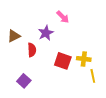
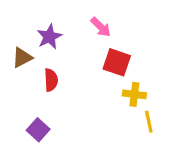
purple star: (46, 33) -> (49, 37), moved
red square: (63, 61) -> (117, 62), moved

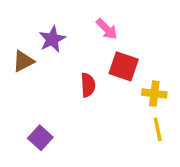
red semicircle: (51, 80) -> (88, 85), moved
yellow cross: (134, 94) -> (154, 94), moved

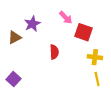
red square: (124, 66) -> (83, 32), moved
purple square: (40, 138) -> (14, 79), moved

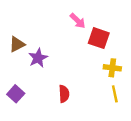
purple star: (32, 24) -> (38, 58), moved
red semicircle: (54, 52) -> (64, 94), moved

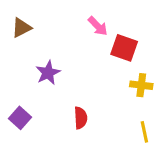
brown triangle: (17, 44) -> (22, 28), moved
yellow line: (115, 94) -> (144, 132), moved

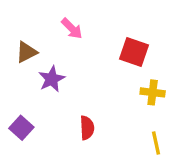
pink arrow: (98, 26) -> (72, 28), moved
brown triangle: (22, 28) -> (26, 52), moved

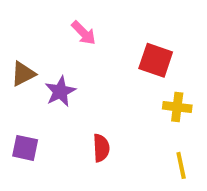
brown triangle: (26, 52) -> (23, 74), moved
purple square: (21, 128) -> (25, 148), turned -30

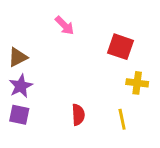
purple star: (60, 91) -> (21, 86), moved
yellow line: (181, 165) -> (122, 119), moved

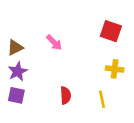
pink arrow: (65, 25) -> (54, 42), moved
red square: (121, 47) -> (111, 31), moved

